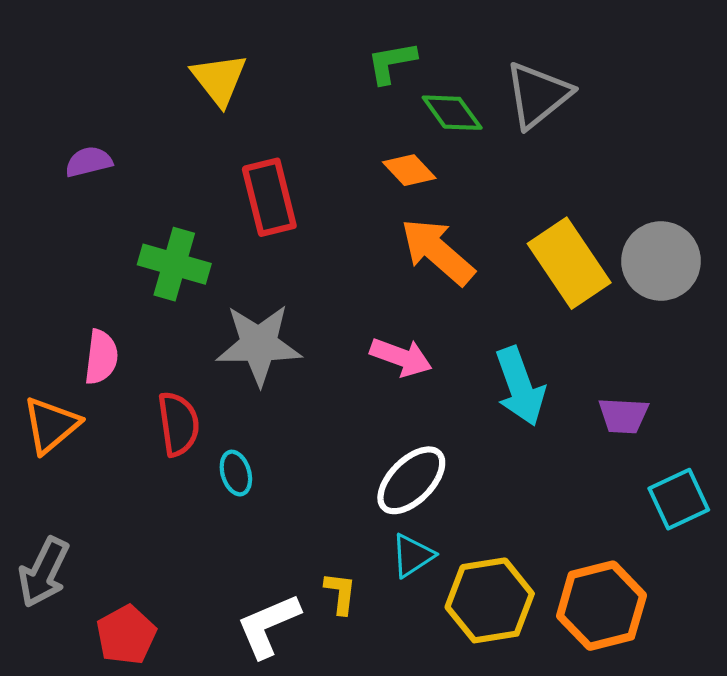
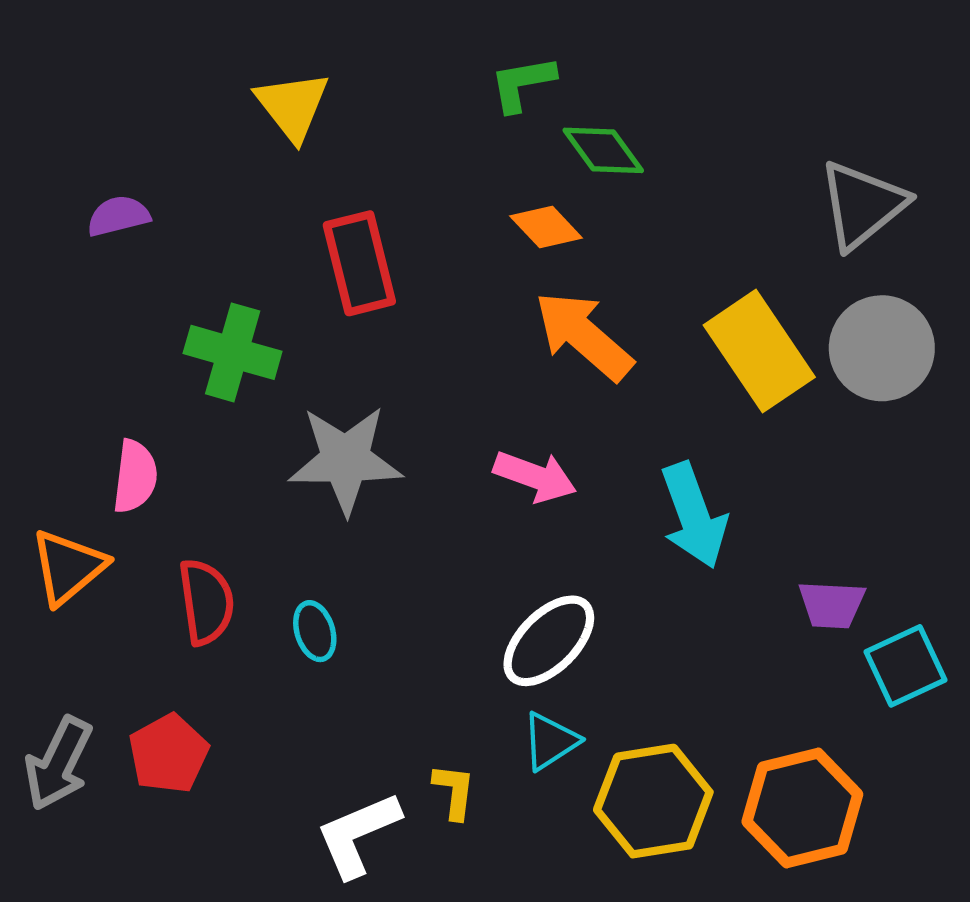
gray triangle: (538, 95) -> (862, 205), moved
purple trapezoid: (623, 416) -> (832, 605), moved
red semicircle: (178, 424) -> (206, 602), moved
red pentagon: (126, 635) -> (168, 754), moved

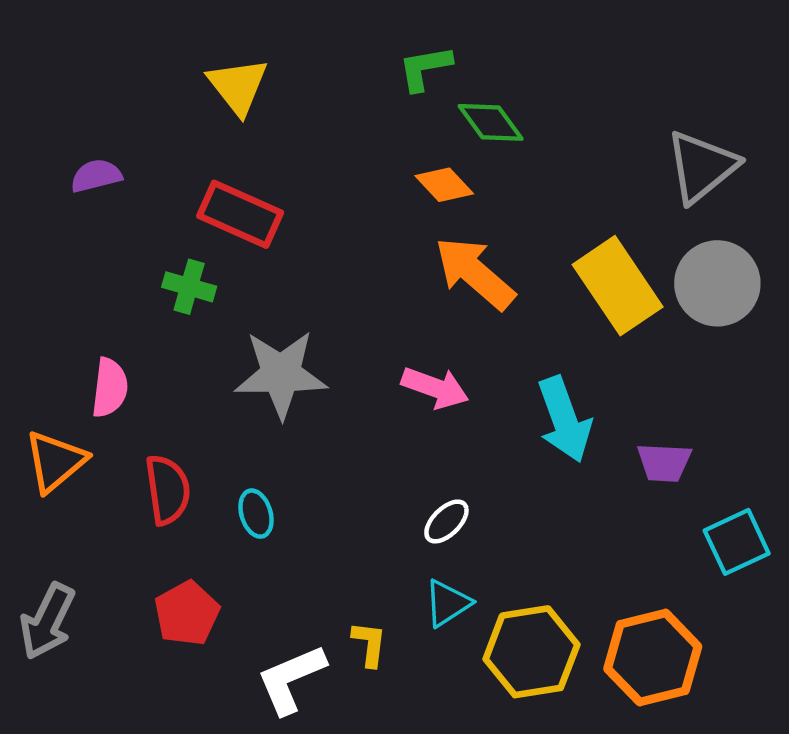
red rectangle: (359, 263) -> (240, 214), moved, turned -52
green cross: (233, 352) -> (189, 287), size x0.7
purple trapezoid: (832, 605) -> (664, 463), moved
white ellipse: (549, 641) -> (446, 521), size x0.6
red pentagon: (168, 754) -> (187, 613), moved

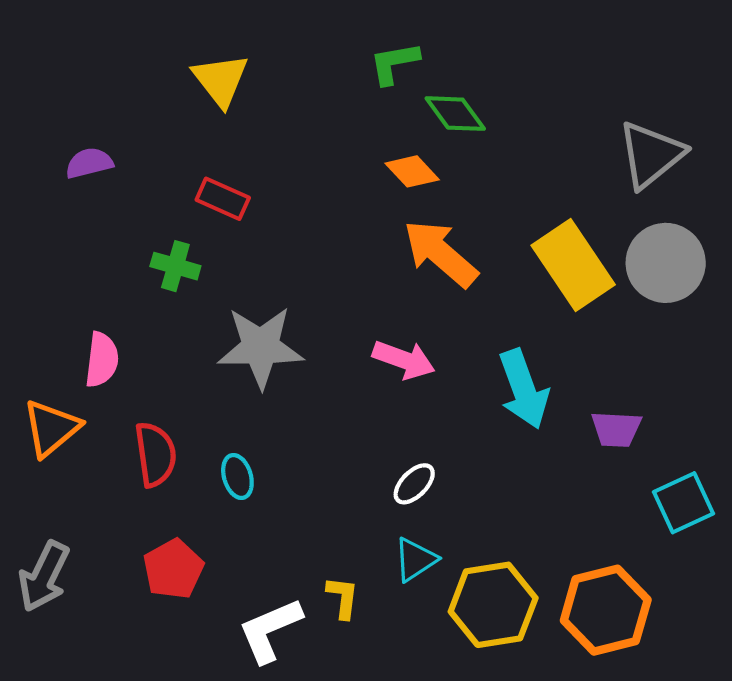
red rectangle: (240, 214) -> (223, 199), size x0.7

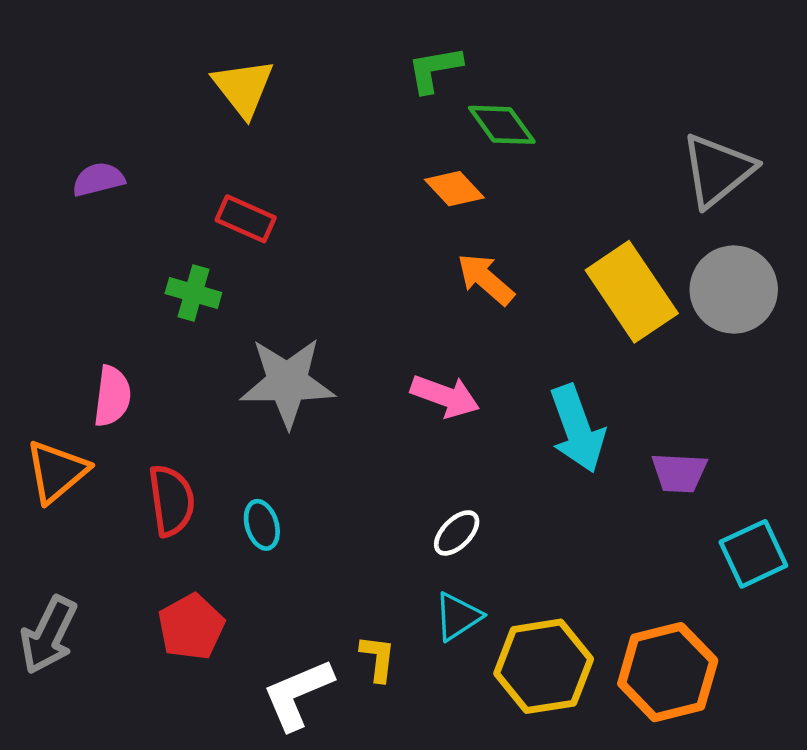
orange arrow: (441, 253) -> (486, 279), size x0.7

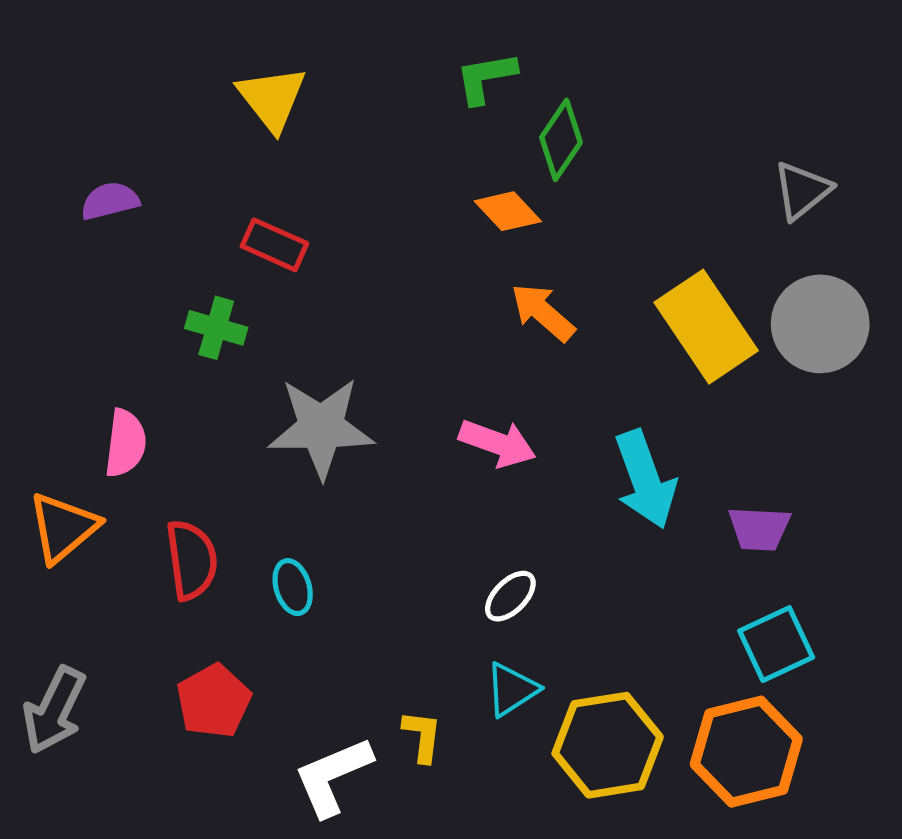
green diamond: (502, 125) -> (561, 140), turned 70
gray triangle: (717, 170) -> (802, 190), size x0.7
cyan square: (753, 554) -> (776, 644), moved

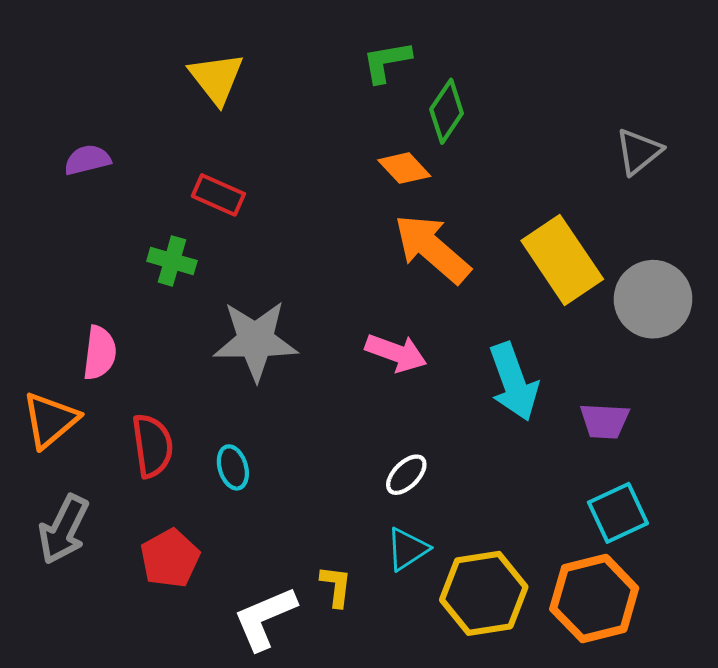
orange arrow: (543, 312) -> (432, 249), size x1.5
gray circle: (820, 324) -> (653, 299), moved
gray arrow: (54, 710) -> (64, 529), moved

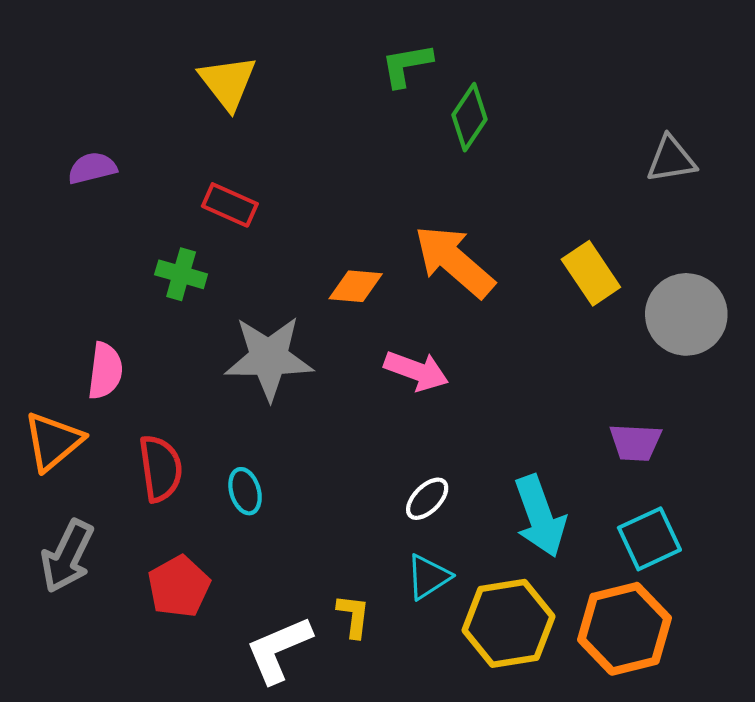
gray triangle: (639, 152) -> (671, 159), turned 30
orange diamond: (404, 168) -> (356, 286), moved, turned -42
yellow rectangle: (562, 260) -> (591, 273), size x0.7
cyan arrow: (514, 382) -> (540, 516), moved

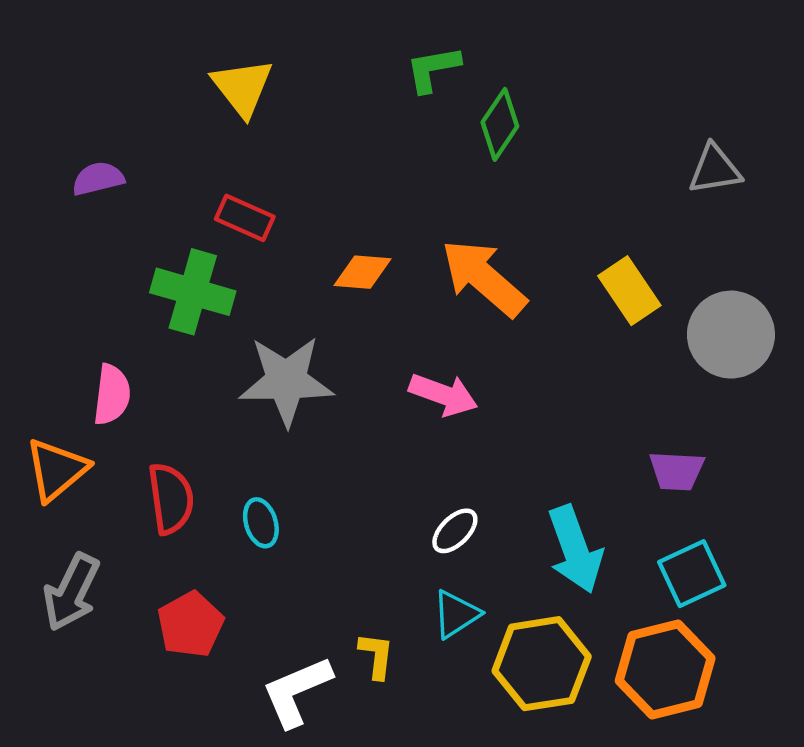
green cross: (181, 274) -> (193, 292), size x1.5
orange diamond: (356, 286) -> (363, 272), moved

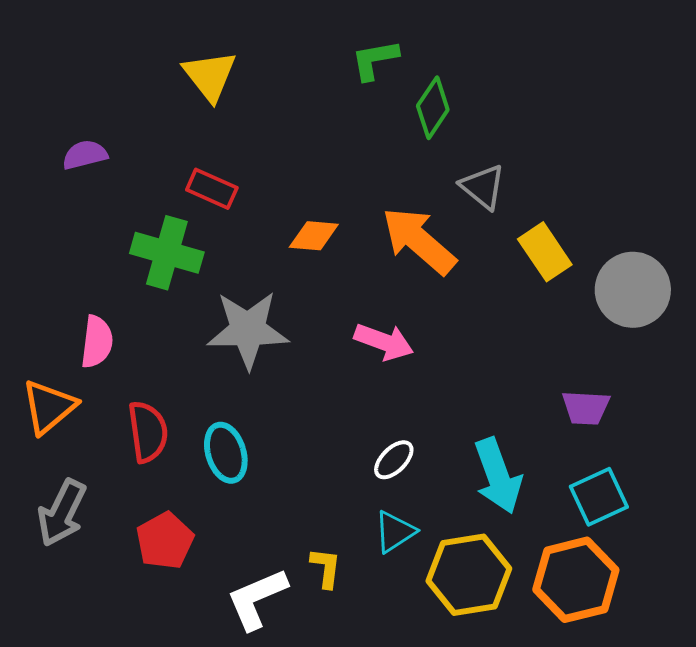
gray triangle: (715, 169) -> (483, 187), moved, turned 48
cyan ellipse: (261, 523) -> (226, 453), size x1.4

